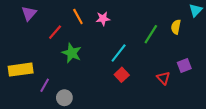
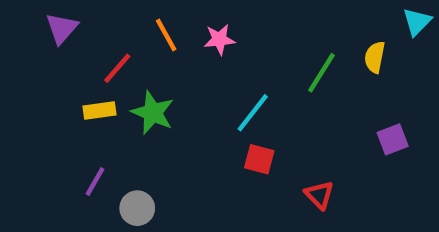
yellow rectangle: (21, 70) -> (99, 110), moved, size x0.6
red square: (122, 75) -> (259, 159), turned -32
red triangle: (163, 78) -> (319, 195), moved

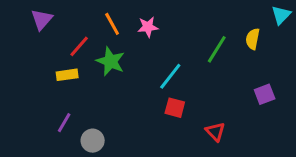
green star: (153, 113) -> (111, 61), moved

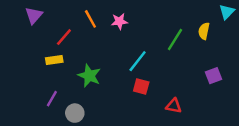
green star: (111, 61) -> (89, 76), moved
red triangle: (215, 132) -> (174, 106), turned -35

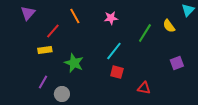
pink star: (119, 21) -> (111, 18), moved
yellow semicircle: (204, 31) -> (169, 26), turned -48

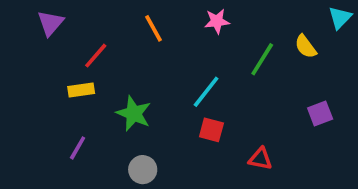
orange line: (75, 16) -> (154, 28), moved
pink star: (111, 18) -> (217, 21), moved
gray circle: (62, 94) -> (143, 170), moved

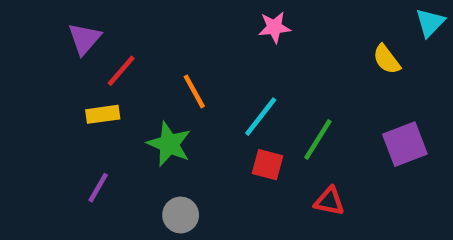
purple triangle: (50, 23) -> (84, 39), moved
orange line: (154, 28) -> (194, 91), moved
green line: (262, 59) -> (318, 139), moved
purple square: (320, 114) -> (405, 144), size x1.4

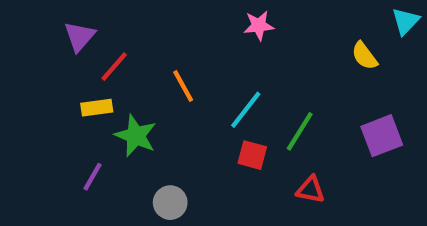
green star: (169, 144) -> (136, 136), moved

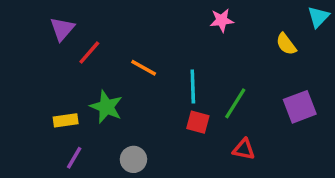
pink star: (259, 26) -> (222, 20), moved
orange line: (183, 86) -> (144, 68), turned -32
yellow rectangle: (97, 108) -> (66, 120), moved
cyan line: (246, 110) -> (193, 86), turned -40
purple line: (92, 177) -> (74, 158), moved

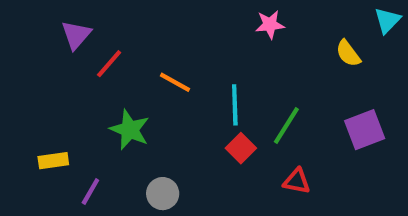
yellow rectangle: (66, 120) -> (53, 161), moved
red square: (198, 122) -> (241, 148), turned 30

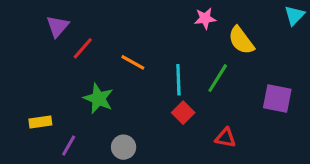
yellow semicircle: (348, 53) -> (241, 40), moved, size x1.4
green line: (286, 126) -> (218, 78), moved
purple square: (365, 130) -> (277, 98), turned 32

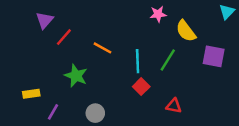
purple square: (277, 98) -> (214, 56), moved

